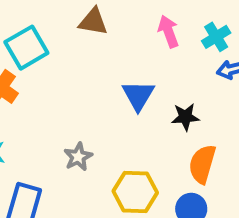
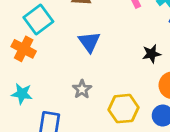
blue triangle: (138, 95) -> (89, 42), moved

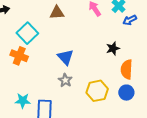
blue triangle: (89, 42) -> (65, 57), moved
cyan star: (22, 94) -> (23, 101), moved

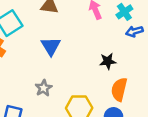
blue triangle: (65, 57) -> (51, 46), moved

